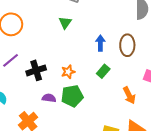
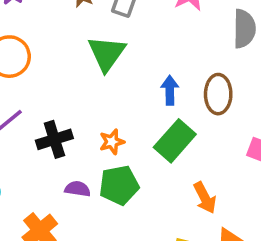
green triangle: (65, 23) -> (107, 53), size x1.6
green rectangle: (103, 71) -> (175, 141), size x1.6
orange arrow: (129, 95) -> (205, 198), moved

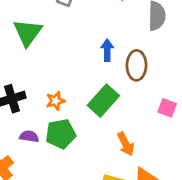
green triangle: (107, 53) -> (28, 33), moved
blue arrow: (170, 90) -> (107, 50), moved

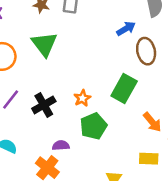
blue arrow: (107, 50) -> (126, 29), moved, turned 72
purple semicircle: (29, 136) -> (61, 145), moved

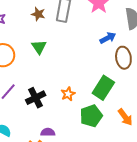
green triangle: (44, 44) -> (39, 47), size x0.7
green pentagon: (93, 126) -> (91, 116), moved

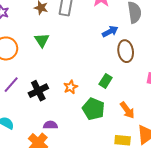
green rectangle: (103, 88) -> (106, 81), size x0.6
green pentagon: (91, 116) -> (93, 109), turned -30

